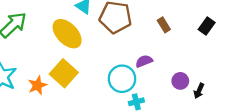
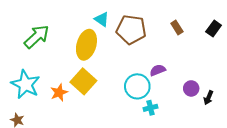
brown rectangle: (164, 25) -> (177, 27), moved
black rectangle: (207, 26) -> (214, 28), moved
yellow ellipse: (67, 34) -> (86, 45), turned 60

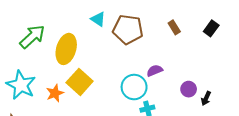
yellow ellipse: (86, 45) -> (66, 49), moved

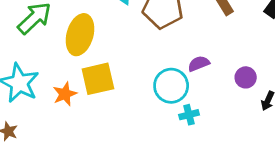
yellow square: (80, 82) -> (98, 79), turned 35
purple circle: (189, 89) -> (246, 77), moved

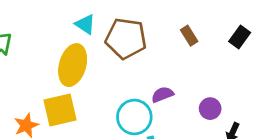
yellow ellipse: (80, 35) -> (73, 65), moved

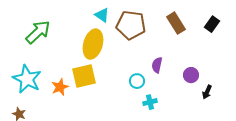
brown rectangle: (189, 36) -> (176, 23), size x1.5
purple semicircle: (162, 95) -> (157, 65), turned -56
cyan circle: (134, 117) -> (137, 81), size x0.6

